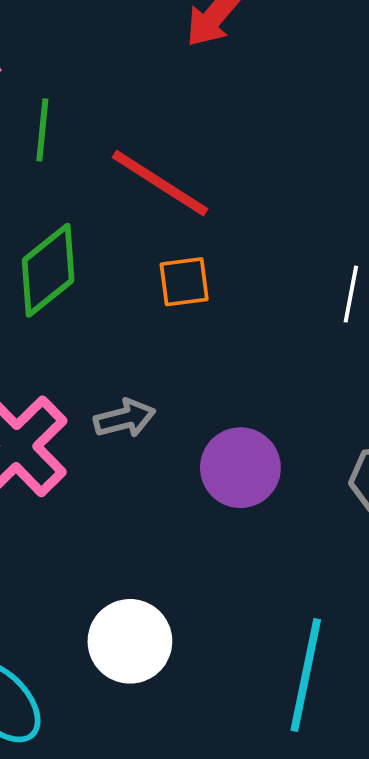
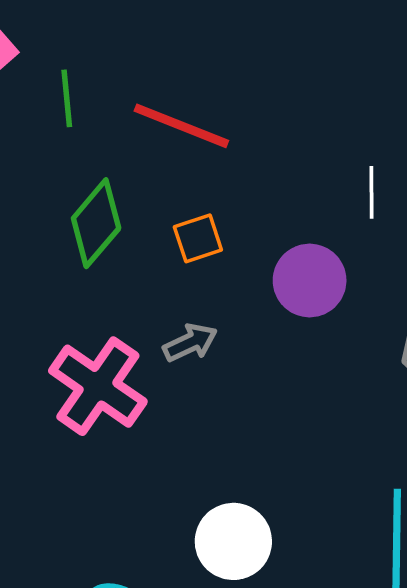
orange square: (184, 282) -> (198, 238), moved
purple circle: (240, 468) -> (310, 281), moved

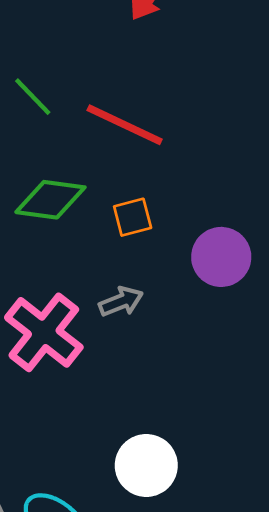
green line: (67, 98) -> (33, 97), turned -42
green diamond: (96, 223) -> (50, 200), turned 54

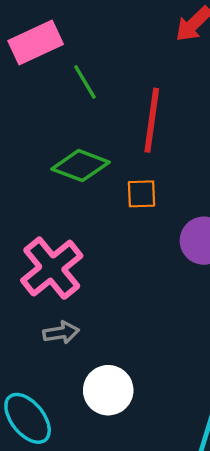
red line: (125, 125) -> (152, 120), turned 60
gray arrow: (121, 302) -> (61, 333), moved

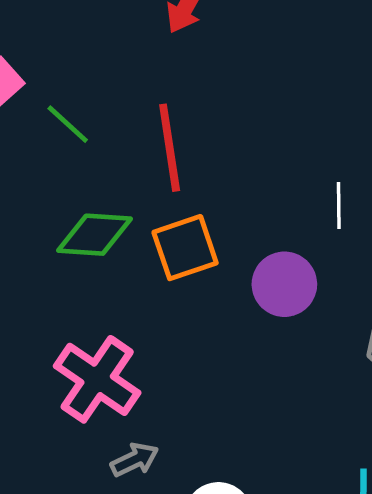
orange square: (142, 194) -> (185, 248), size x1.5

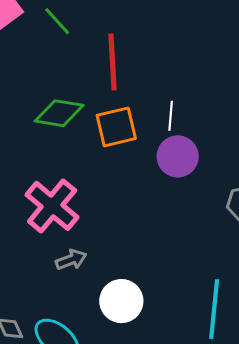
green line: (68, 124) -> (57, 21), moved
white line: (339, 206) -> (171, 116), moved

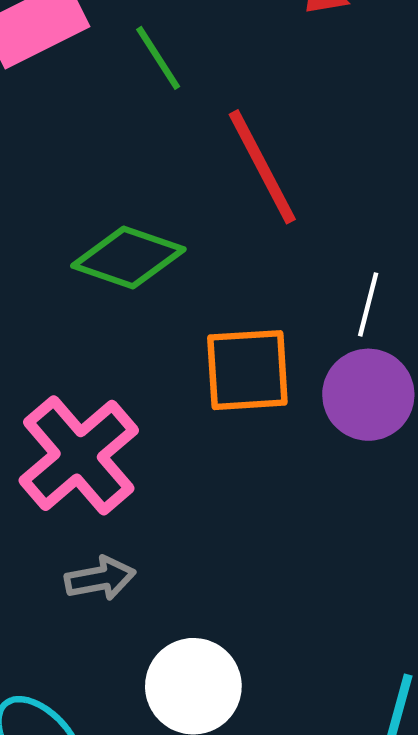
red line: (112, 62) -> (262, 167), turned -34
orange square: (116, 127) -> (247, 370), moved

